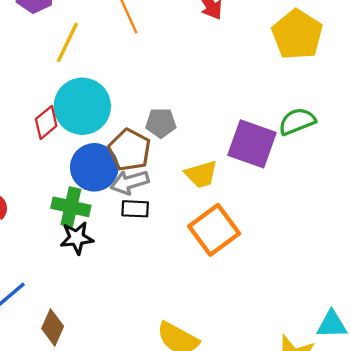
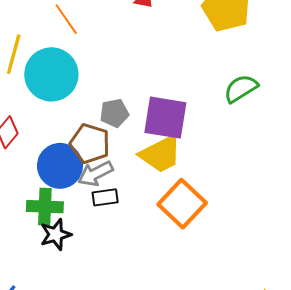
cyan circle: (82, 106) -> (51, 74), moved
purple square: (252, 144) -> (165, 118), moved
yellow trapezoid: (201, 174) -> (161, 154), size x1.4

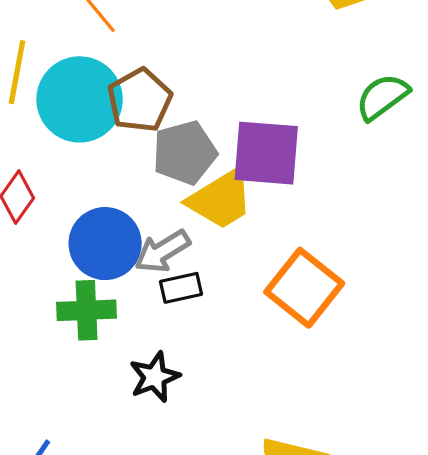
gray pentagon: (114, 113) -> (185, 153), size x1.4
brown pentagon: (90, 144) -> (140, 100), moved, turned 30
yellow trapezoid: (161, 154) -> (221, 199), moved
black star: (56, 235) -> (155, 377), moved

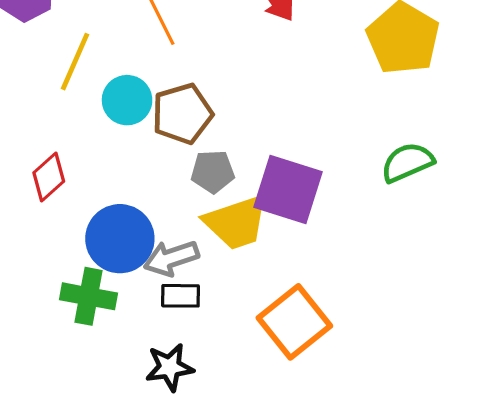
cyan circle: (80, 99) -> (127, 100), size x0.6
gray pentagon: (185, 153) -> (213, 172), size x0.7
black star: (155, 377) -> (170, 367), moved

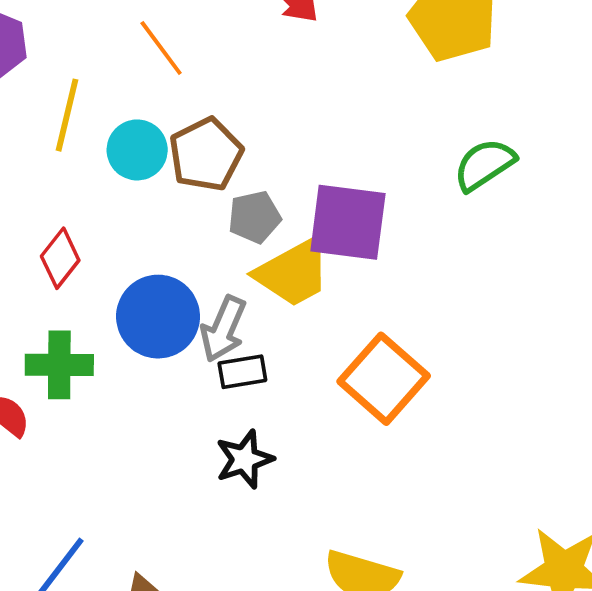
gray arrow: (171, 258) -> (223, 329), turned -38
green cross: (89, 296) -> (59, 365), moved

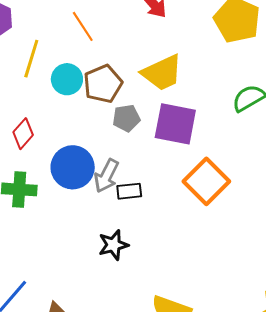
yellow trapezoid: (293, 272) -> (162, 73), moved
black rectangle: (242, 372) -> (129, 191), moved
orange square: (384, 379) -> (206, 181), moved

